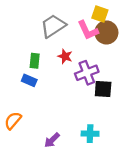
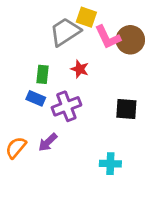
yellow square: (100, 14) -> (86, 17), moved
purple cross: (87, 73) -> (66, 106), moved
purple arrow: (52, 140) -> (48, 142), moved

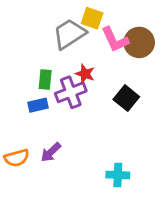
blue rectangle: (36, 98) -> (38, 105), turned -36
purple cross: (66, 106) -> (71, 92), moved
black square: (126, 109) -> (126, 98), moved, turned 35
orange semicircle: (16, 148) -> (17, 158), turned -145

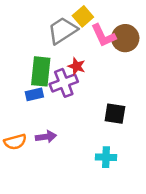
yellow square: (92, 18) -> (83, 16), turned 30
green rectangle: (45, 79) -> (41, 71), size x1.6
black square: (126, 98) -> (115, 114), moved, turned -30
purple arrow: (51, 152) -> (46, 137), turned -144

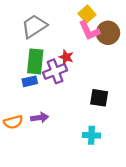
yellow square: (83, 16) -> (87, 14), moved
gray trapezoid: (63, 30) -> (34, 26), moved

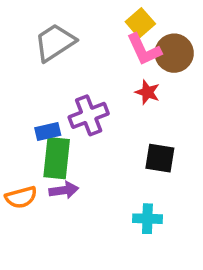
red star: (66, 57) -> (147, 92), moved
green rectangle: (35, 61) -> (57, 158), moved

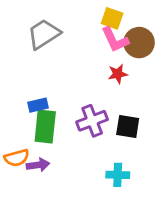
yellow square: (140, 23) -> (112, 18), turned -30
red star: (147, 92) -> (118, 74), turned -30
purple cross: (89, 115) -> (92, 121), moved
purple arrow: (64, 190) -> (38, 165), moved

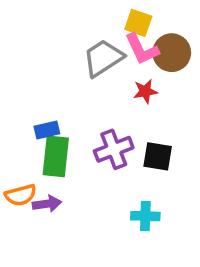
gray trapezoid: (44, 34) -> (103, 58), moved

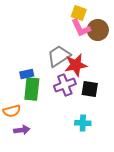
gray trapezoid: (103, 58) -> (59, 56), moved
red star: (145, 91) -> (76, 65), moved, size x1.6
purple arrow: (47, 204) -> (22, 130), moved

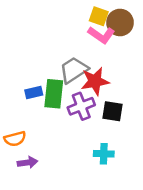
pink L-shape: (81, 28) -> (101, 35), turned -30
brown circle: (98, 30) -> (120, 22), moved
green rectangle: (32, 89) -> (54, 94), moved

